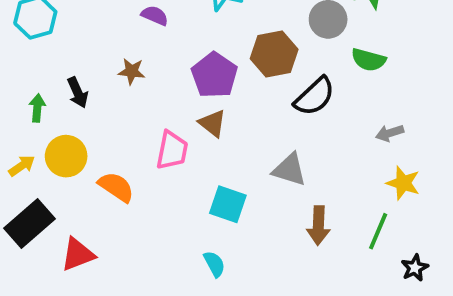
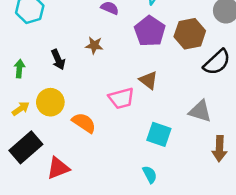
purple pentagon: (214, 75) -> (150, 31), moved
green arrow: (37, 108) -> (19, 69), moved
pink trapezoid: (172, 150) -> (121, 98), turned 64

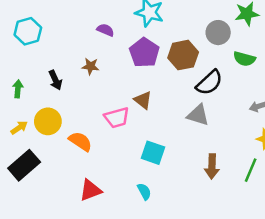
gray triangle: (200, 111) -> (198, 115), moved
red triangle: (58, 168) -> (90, 190), moved

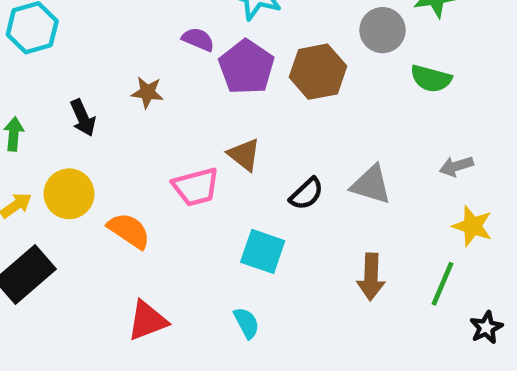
purple semicircle: (105, 30) -> (198, 39), moved
black semicircle: (209, 83) -> (306, 194), moved, size x0.7
gray triangle: (198, 115) -> (371, 185), moved

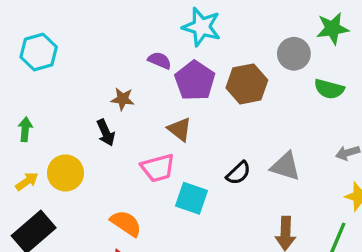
black arrow: (83, 118) -> (106, 133), moved
brown triangle: (244, 155) -> (180, 129), moved
orange semicircle: (129, 231) -> (126, 223), moved
cyan square: (263, 251) -> (191, 198), moved

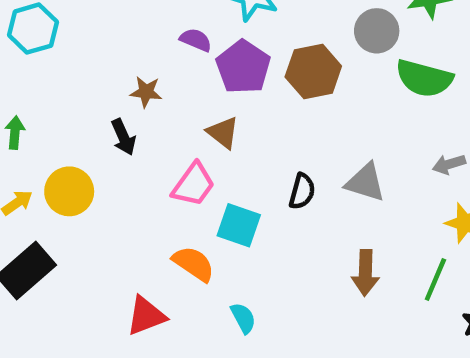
green semicircle: (329, 89) -> (424, 78), size x1.4
pink trapezoid: (158, 168) -> (194, 185), turned -39
black semicircle: (238, 173) -> (302, 191), turned -32
orange semicircle: (126, 223) -> (194, 264), moved

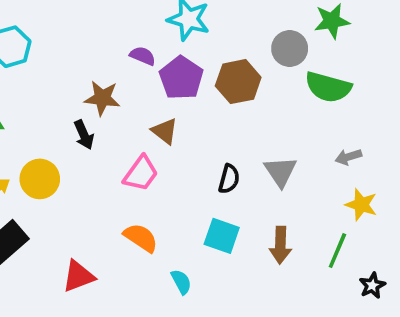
brown star: (146, 92) -> (102, 98), size x1.4
gray triangle: (365, 182) -> (280, 172), turned 39
cyan square: (239, 225) -> (222, 236), moved
red triangle: (146, 316) -> (78, 276), moved

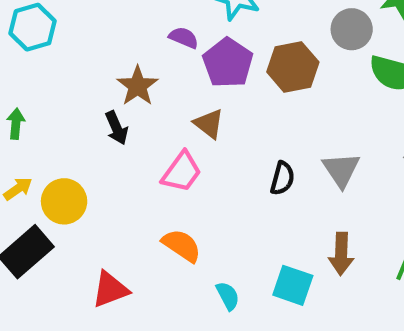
brown star: (102, 98) -> (138, 86), turned 30
yellow circle: (40, 179) -> (64, 201), moved
cyan square: (222, 236) -> (293, 285), moved

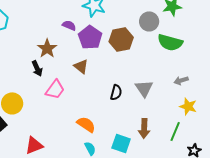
pink trapezoid: (182, 172) -> (55, 89), moved
orange semicircle: (182, 245) -> (86, 124), moved

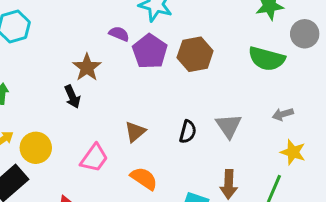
gray circle: (149, 21) -> (305, 34), moved
brown triangle: (81, 66) -> (135, 132), moved, turned 42
pink trapezoid: (55, 89) -> (94, 158), moved

